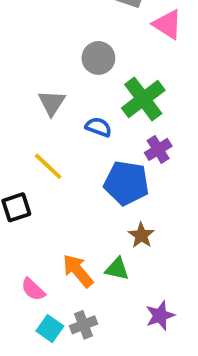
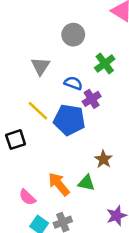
green cross: (143, 99) -> (105, 63), size x0.7
purple cross: (158, 149) -> (92, 99), moved
blue pentagon: (126, 183) -> (69, 120), moved

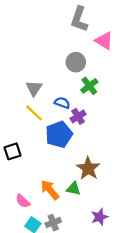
gray circle: (73, 35) -> (76, 62), moved
yellow line: (38, 111) -> (34, 113), moved
blue pentagon: (69, 120) -> (59, 134), turned -30
brown star: (103, 159) -> (88, 168), size x1.5

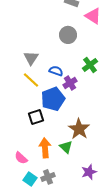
green cross: (89, 86) -> (90, 65), moved
black square: (13, 151) -> (36, 117), moved
green triangle: (74, 189) -> (66, 147), turned 32
orange arrow: (50, 190) -> (45, 148), turned 36

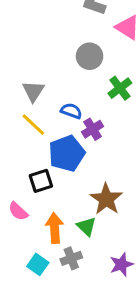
green cross: (90, 65) -> (120, 88), moved
pink semicircle: (21, 158) -> (18, 211), moved
gray cross: (48, 177) -> (71, 258), moved
cyan square: (30, 179) -> (38, 264), moved

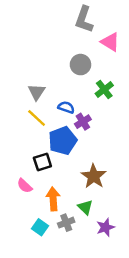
green triangle: (86, 226) -> (85, 207), moved

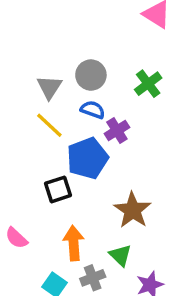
gray circle: (80, 65) -> (91, 75), moved
pink semicircle: (25, 186) -> (16, 238), moved

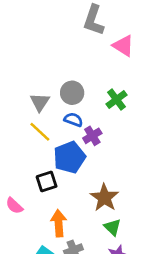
pink semicircle: (16, 238) -> (14, 206), moved
green triangle: (120, 255) -> (112, 227), moved

